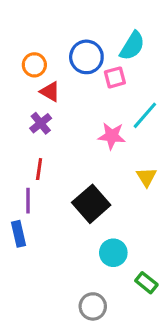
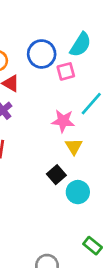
yellow triangle: (146, 177) -> (74, 146), moved
black square: (91, 204) -> (56, 175), moved, size x0.6
cyan circle: (113, 253) -> (78, 192), moved

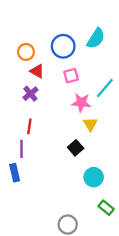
pink square: (66, 71) -> (71, 76), moved
cyan circle: (78, 192) -> (94, 177), moved

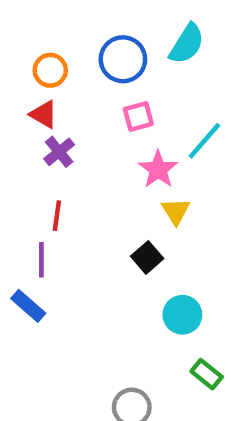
red triangle: (37, 71) -> (44, 114), moved
pink star: (81, 103) -> (158, 169), turned 30
blue rectangle: (15, 173) -> (28, 306), turned -36

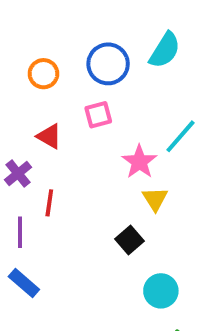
red triangle: (44, 114) -> (49, 136), moved
pink square: (138, 117) -> (98, 115), moved
purple cross: (59, 152) -> (18, 173), moved
purple line: (41, 260) -> (20, 232), moved

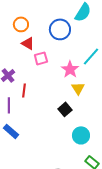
blue circle: (108, 64) -> (60, 29), moved
pink square: (98, 115) -> (41, 58), moved
red triangle: (49, 136) -> (28, 43), moved

